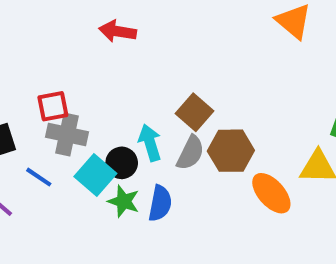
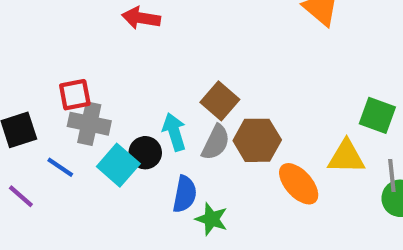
green star: (124, 201) -> (212, 219), moved

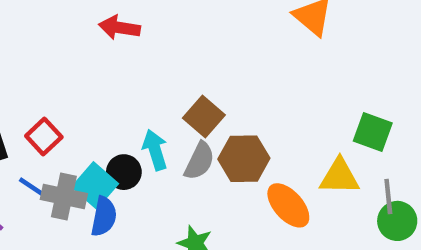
red square: (75, 95) -> (44, 136), moved, turned -32
gray cross: (89, 124) -> (64, 196), moved
blue semicircle: (185, 194) -> (104, 217), moved

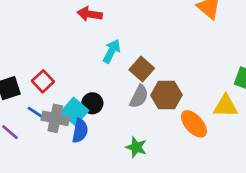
cyan arrow: (155, 150) -> (112, 51), moved, turned 45

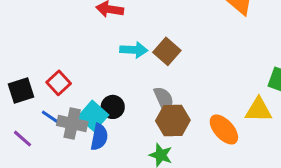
cyan arrow: (112, 51) -> (134, 50), turned 65
brown square: (142, 69) -> (167, 51), moved
brown hexagon: (166, 95) -> (173, 120), moved
gray semicircle: (139, 96) -> (164, 99), turned -50

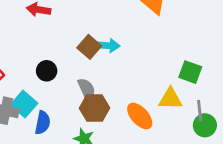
cyan arrow: (134, 50) -> (108, 46), moved
black circle: (113, 107) -> (47, 71), moved
blue semicircle: (99, 137) -> (43, 123), moved

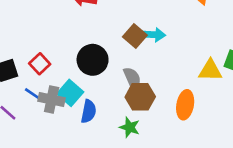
black circle: (47, 71) -> (93, 60), size x1.5
yellow triangle: (170, 99) -> (210, 70), moved
orange ellipse: (140, 116) -> (185, 105), turned 52

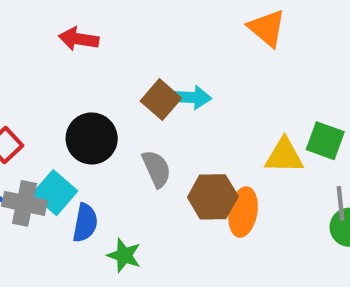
brown hexagon: (140, 97) -> (213, 197), moved
green star: (130, 127) -> (124, 255), moved

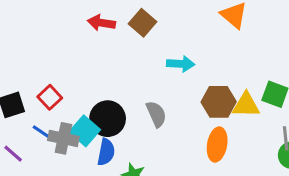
brown square: (161, 100) -> (143, 23), moved
black circle: (92, 138) -> (108, 119), moved
brown hexagon: (213, 197) -> (219, 102), moved

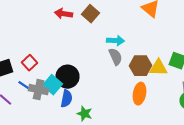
gray semicircle: (156, 114) -> (116, 57), moved

